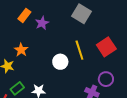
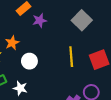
white circle: (60, 62) -> (29, 61), moved

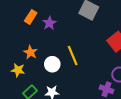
yellow line: (71, 57) -> (73, 56), moved

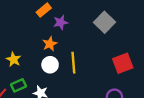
orange star: (30, 52) -> (50, 44), moved

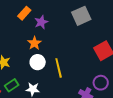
gray square: (105, 22) -> (81, 16), turned 30
yellow line: (73, 63) -> (59, 68), moved

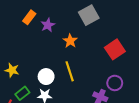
orange star: (34, 43) -> (70, 41), moved
white circle: (38, 62) -> (46, 77), moved

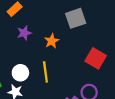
purple star: (48, 25) -> (24, 33), moved
red square: (115, 49) -> (96, 58), turned -36

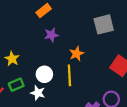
orange star: (52, 41) -> (77, 54), moved

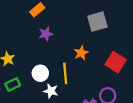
orange star: (77, 54) -> (81, 53), moved
white star: (38, 93) -> (51, 91), moved

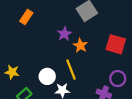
purple star: (46, 34) -> (64, 34), moved

